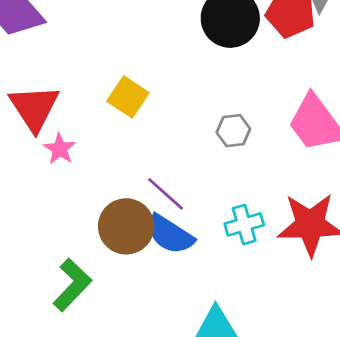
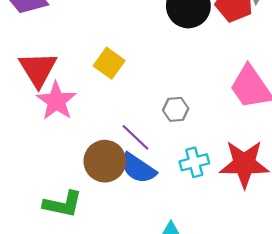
gray hexagon: (233, 131) -> (176, 109), moved
pink star: (60, 149) -> (56, 101), size x1.6
green L-shape: (72, 285) -> (63, 204), turned 57

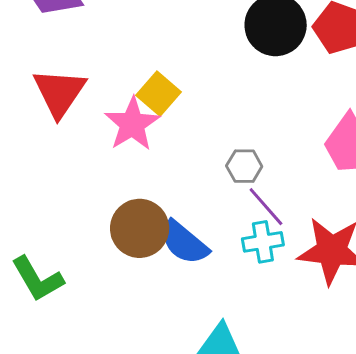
pink star: (56, 101) -> (132, 124), moved
purple line: (135, 137) -> (266, 207), moved
green L-shape: (63, 204) -> (37, 279), moved, turned 42

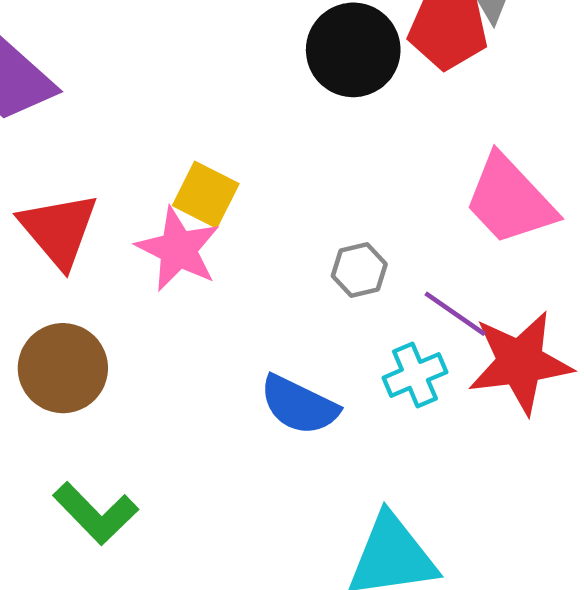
purple line: (266, 207) -> (455, 314), moved
brown circle: (140, 228) -> (63, 368), moved

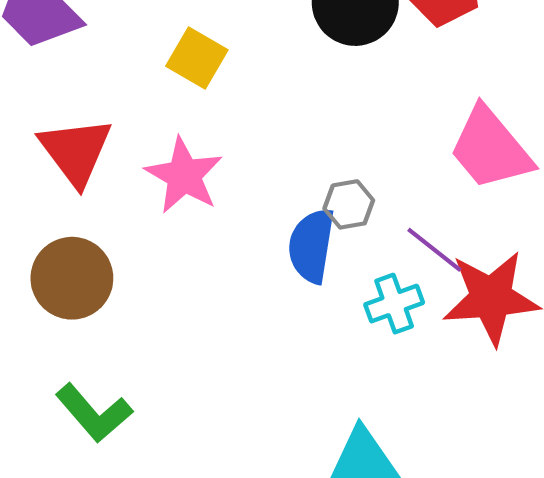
yellow square: (206, 195) -> (197, 58), moved
blue semicircle: (299, 405) -> (311, 246), moved, turned 70

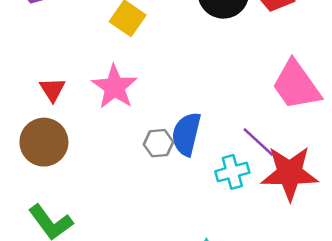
red triangle: (76, 151) -> (52, 89), moved, size x0.6
gray hexagon: (349, 204) -> (159, 143), moved

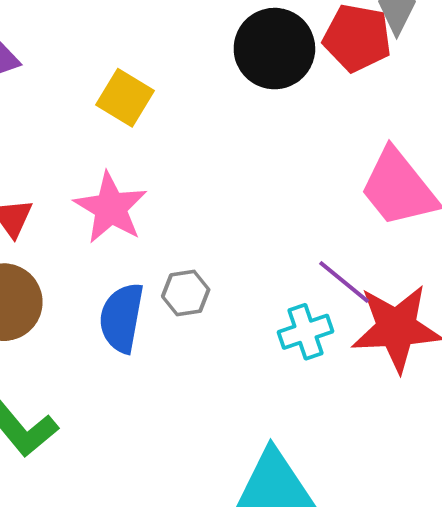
blue semicircle: (186, 134) -> (122, 318), moved

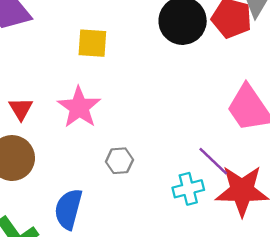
yellow square: (125, 98) -> (92, 43), turned -32
blue semicircle: (122, 318) -> (68, 209), moved

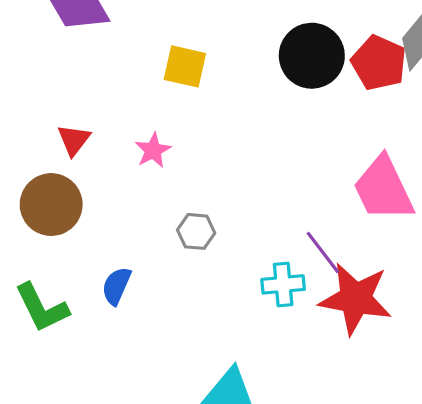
pink star: (79, 107) -> (153, 150), size x0.6
blue semicircle: (68, 209) -> (116, 286), size x0.7

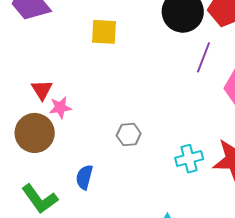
pink star: (153, 150) -> (60, 108), moved, turned 30
purple line: (323, 252) -> (203, 57), moved, turned 68

